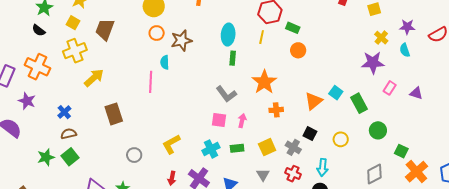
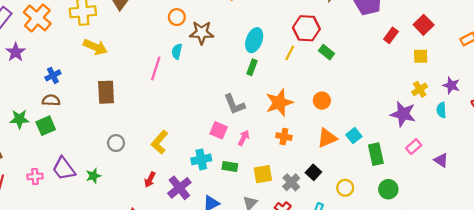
orange circle: (298, 50) -> (322, 101), moved
yellow arrow: (94, 78) -> (95, 47), turned 50
yellow L-shape: (171, 144) -> (160, 142), turned -35

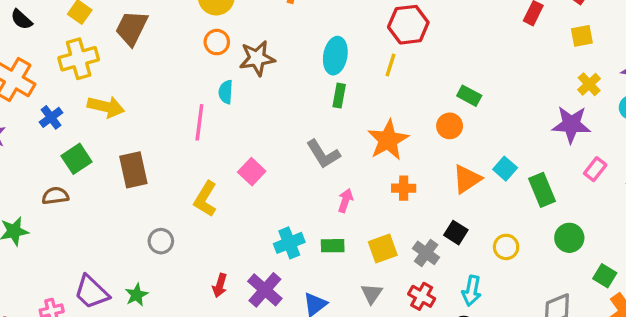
green rectangle: (326, 52) -> (469, 96), moved
blue cross: (53, 75) -> (51, 117), moved
green square: (46, 126) -> (77, 159), moved
pink square: (219, 130) -> (252, 172), moved, turned 30
yellow L-shape: (160, 142) -> (205, 199), moved

